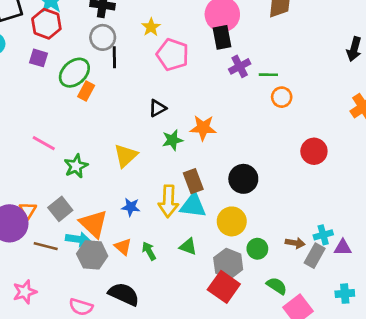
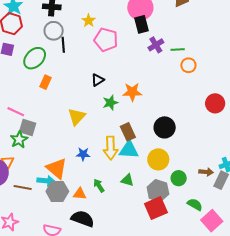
orange rectangle: (86, 91) -> (45, 82), moved
green star: (76, 166) -> (19, 140), moved
gray square: (60, 209) -> (28, 127), moved, turned -30
orange triangle: (123, 247) -> (80, 194), moved, turned -32
red square: (224, 287) -> (156, 208), turned 35

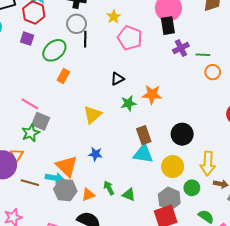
yellow arrow: (111, 148) -> (208, 164), moved
green triangle: (127, 180) -> (129, 195), moved
orange triangle: (80, 194) -> (88, 195), turned -32

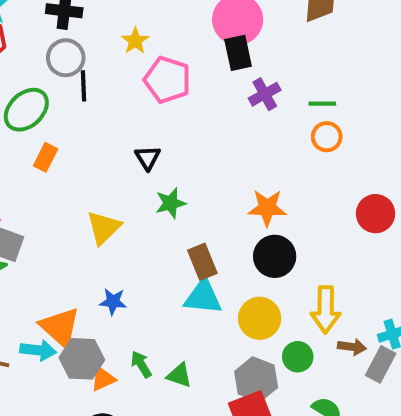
green line: (203, 55) -> (322, 104), moved
black triangle: (117, 79) -> (148, 158), turned -32
orange star: (152, 94) -> (267, 208), moved
gray hexagon: (65, 190) -> (82, 359), moved

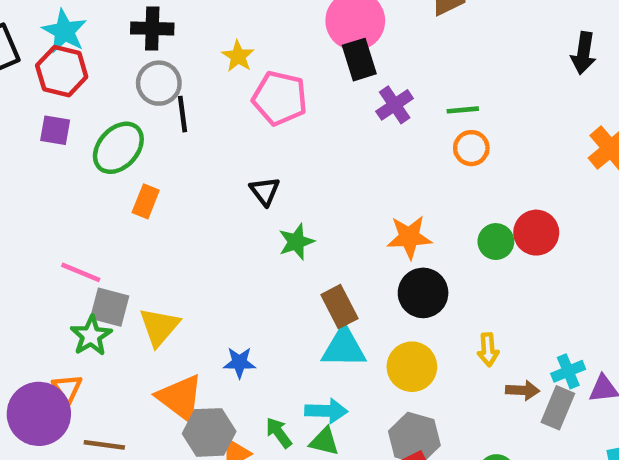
yellow triangle: (104, 228) -> (159, 327), moved
yellow arrow: (326, 310) -> (488, 350), size x0.6
cyan arrow: (38, 350) -> (326, 411), moved
green circle: (298, 357) -> (496, 242), moved

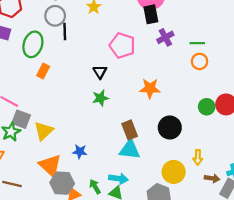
pink pentagon: (280, 98) -> (122, 45), moved
green ellipse: (118, 148) -> (33, 44), turned -30
orange star: (409, 237) -> (150, 88), moved
green star: (296, 242) -> (100, 98), moved
yellow circle: (412, 367) -> (174, 172), moved

